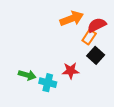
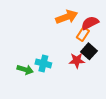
red star: (71, 71) -> (77, 60), moved
cyan cross: (48, 83) -> (43, 63), moved

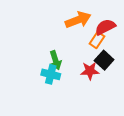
green arrow: (25, 70) -> (55, 60), moved, turned 56

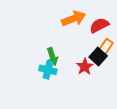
orange rectangle: (97, 40) -> (106, 46), moved
red star: (90, 71) -> (85, 67), turned -30

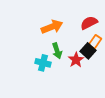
orange arrow: (74, 19) -> (52, 27), moved
green arrow: (52, 57) -> (57, 51), moved

